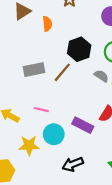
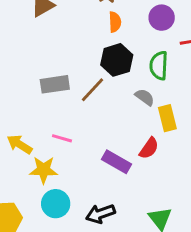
orange semicircle: (47, 24) -> (115, 22), moved
cyan circle: (54, 134) -> (56, 204), moved
yellow star: (29, 146) -> (44, 170), moved

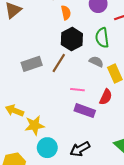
pink line: (62, 138) -> (77, 90), moved

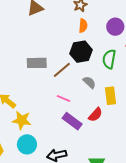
gray semicircle: (96, 62) -> (89, 82), moved
pink line: (77, 90) -> (64, 99), moved

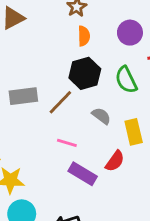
green semicircle: (109, 59) -> (126, 80), turned -30

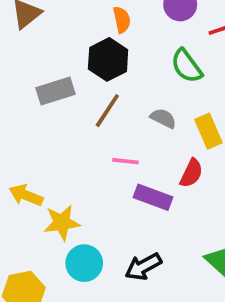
black hexagon: (85, 73) -> (108, 59), moved
gray rectangle: (23, 96) -> (56, 91), moved

